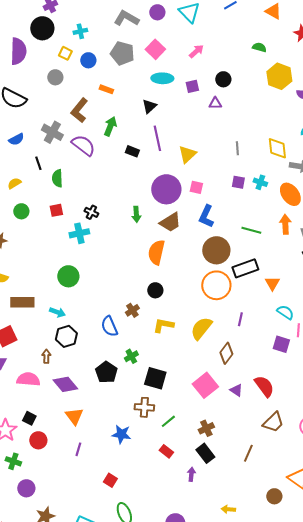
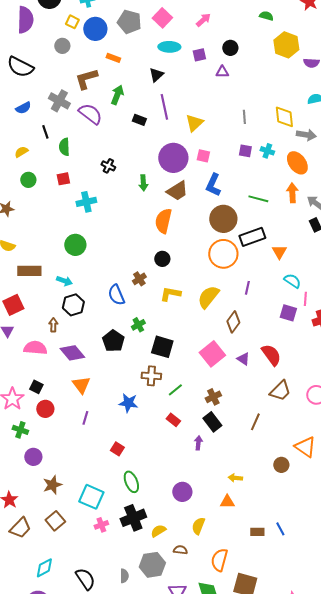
blue circle: (88, 60) -> (95, 29), size x1.5
brown L-shape: (79, 110) -> (86, 79), turned 35
black cross: (91, 212) -> (108, 166), moved

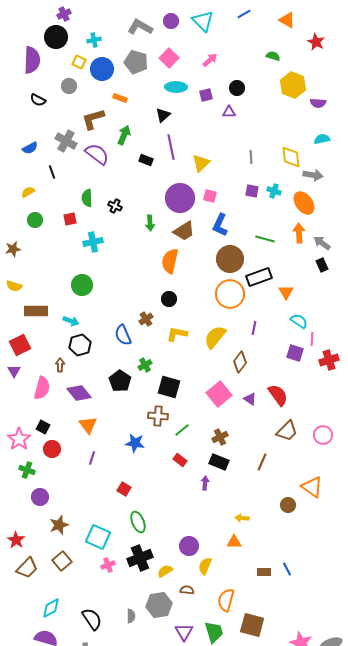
black semicircle: (20, 67) -> (38, 100), moved, size x0.6
green semicircle: (64, 147) -> (87, 198), moved
pink semicircle: (35, 348) -> (42, 388), turned 100
black rectangle: (212, 422) -> (219, 462), turned -30
purple circle: (182, 492) -> (189, 546), moved

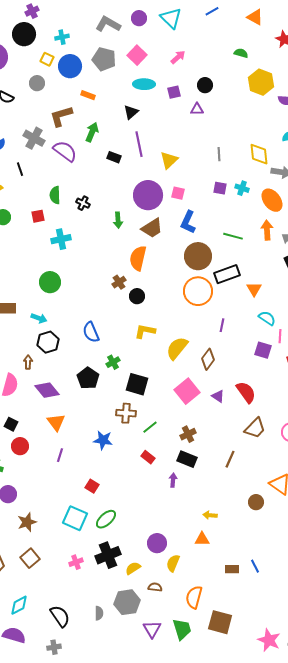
brown cross: (146, 319) -> (119, 282), moved
yellow semicircle: (215, 337) -> (177, 348), moved
green ellipse: (138, 522) -> (106, 519), turned 70
cyan square: (98, 537) -> (75, 518), moved

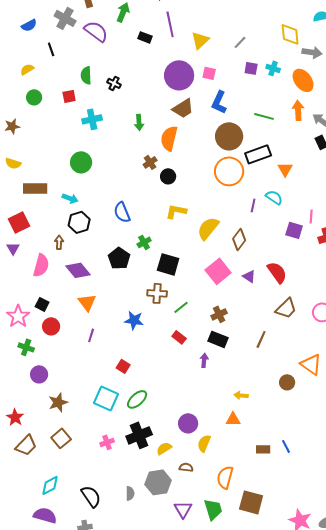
gray line: (219, 154) -> (240, 42), moved, turned 48
green arrow: (118, 220) -> (139, 122), moved
cyan semicircle: (267, 318) -> (274, 197), moved

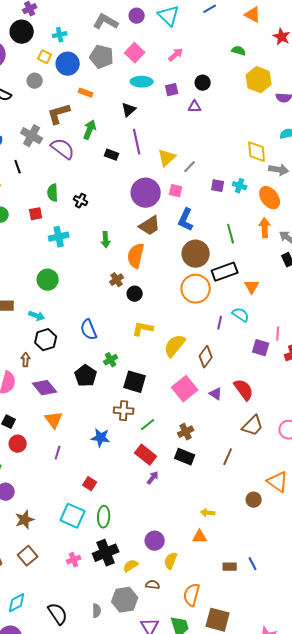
gray line: (240, 42) -> (190, 167), moved
green line: (264, 116) -> (231, 234), turned 60
red rectangle: (179, 337) -> (146, 455), size x1.5
purple arrow: (204, 360) -> (153, 478), moved, turned 32
green ellipse: (137, 399) -> (104, 517), turned -45

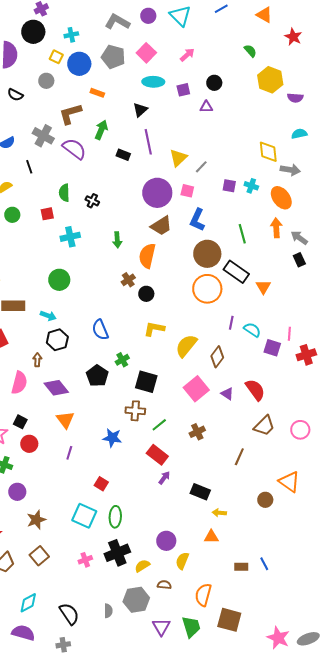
green semicircle: (239, 51) -> (250, 51), turned 32
black rectangle: (225, 272) -> (236, 272), turned 55
cyan semicircle: (241, 315) -> (252, 330), moved
black rectangle: (185, 457) -> (200, 492), moved

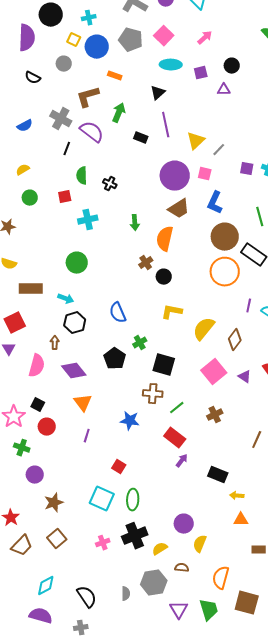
black line: (29, 167) -> (67, 149), moved, turned 40
orange triangle: (211, 537) -> (241, 520), moved

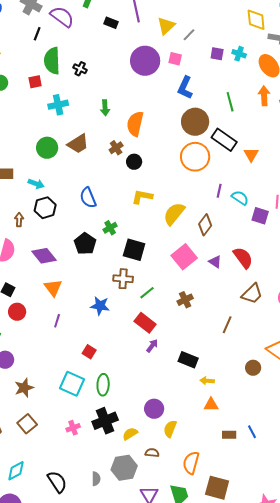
green semicircle: (82, 176) -> (52, 61), size x1.5
brown trapezoid: (179, 209) -> (78, 144), moved
brown arrow: (55, 343) -> (19, 220), moved

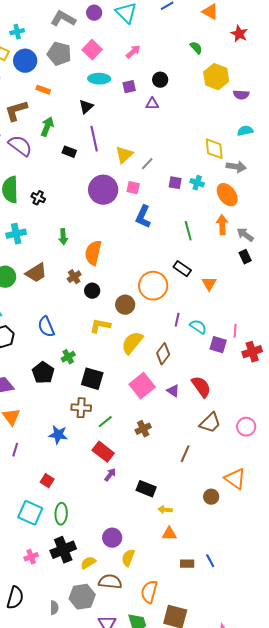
brown circle: (195, 122) -> (125, 305), moved, size x0.7
black rectangle: (224, 140) -> (182, 269), size x0.7
brown semicircle: (152, 453) -> (110, 582), size x1.6
black semicircle: (57, 482) -> (15, 598), moved, turned 50

